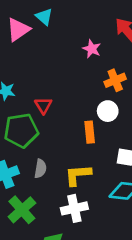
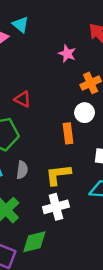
red triangle: (43, 105) -> (23, 99), moved, turned -30

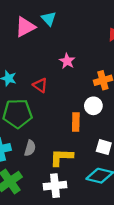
pink star: (67, 54) -> (67, 61), moved

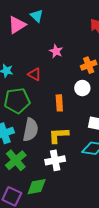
orange rectangle: (76, 122) -> (59, 103), moved
gray semicircle: (30, 148) -> (31, 130), size x1.6

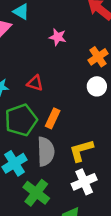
pink star: (56, 51) -> (58, 37), moved
orange rectangle: (59, 103) -> (53, 118), moved, turned 42

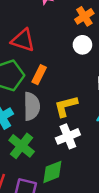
red triangle: (35, 83) -> (23, 40), size x1.5

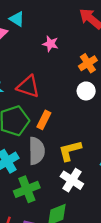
white cross: (68, 136) -> (72, 180), turned -35
green cross: (22, 146) -> (27, 189), turned 30

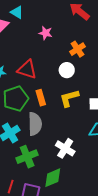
white circle: (86, 91) -> (67, 70), moved
orange rectangle: (44, 120) -> (41, 98), turned -42
yellow L-shape: (70, 151) -> (69, 98), moved

